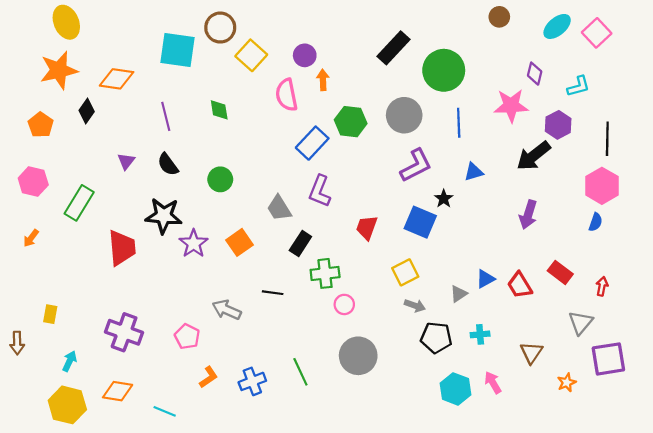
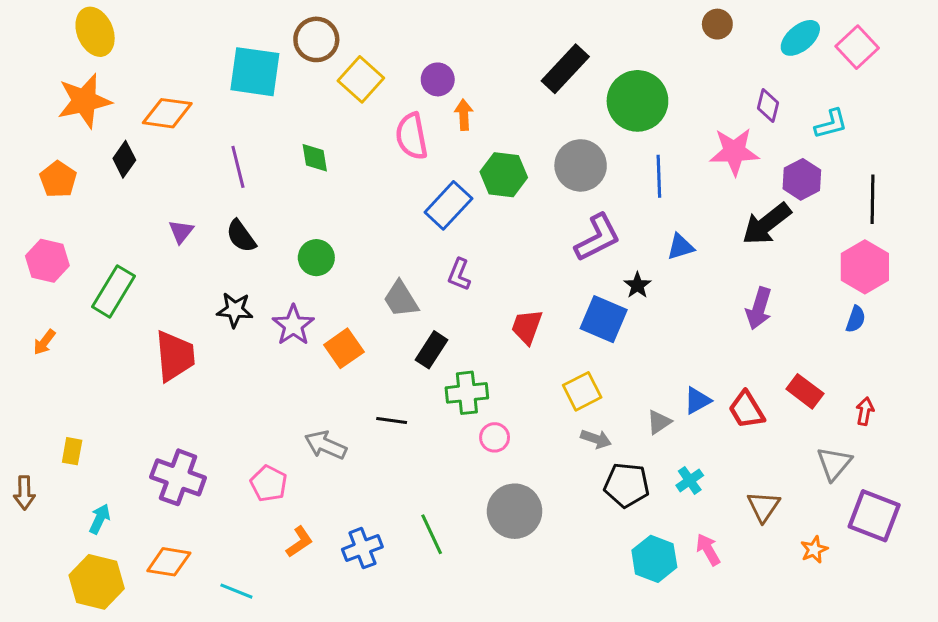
purple L-shape: (320, 191) -> (459, 275), size x0.7
black star: (164, 216) -> (235, 310), size x0.7
purple star: (194, 244) -> (293, 325), moved
cyan cross: (480, 334) -> (690, 480), turned -30
purple square: (608, 359) -> (874, 516), turned 30

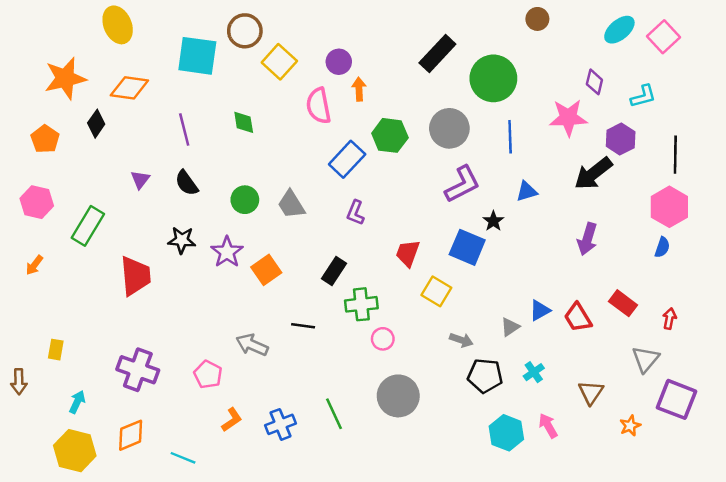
brown circle: (717, 24) -> (537, 19), moved
yellow ellipse: (95, 32) -> (118, 25), moved
gray trapezoid: (401, 299) -> (291, 204), moved
yellow square: (582, 391) -> (436, 291), moved, turned -32
orange diamond: (169, 562) -> (131, 435), turned -32

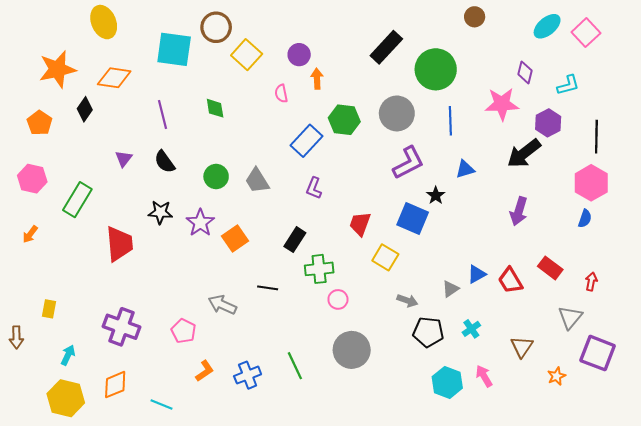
pink semicircle: (319, 106) -> (281, 93), size x0.6

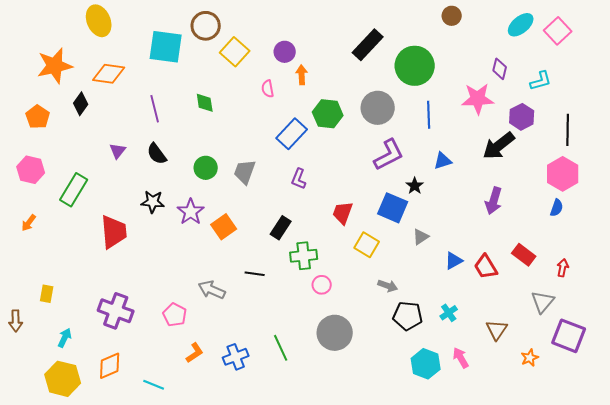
gray trapezoid: (257, 181) -> (245, 172), turned 52
gray triangle: (450, 289) -> (421, 237), moved

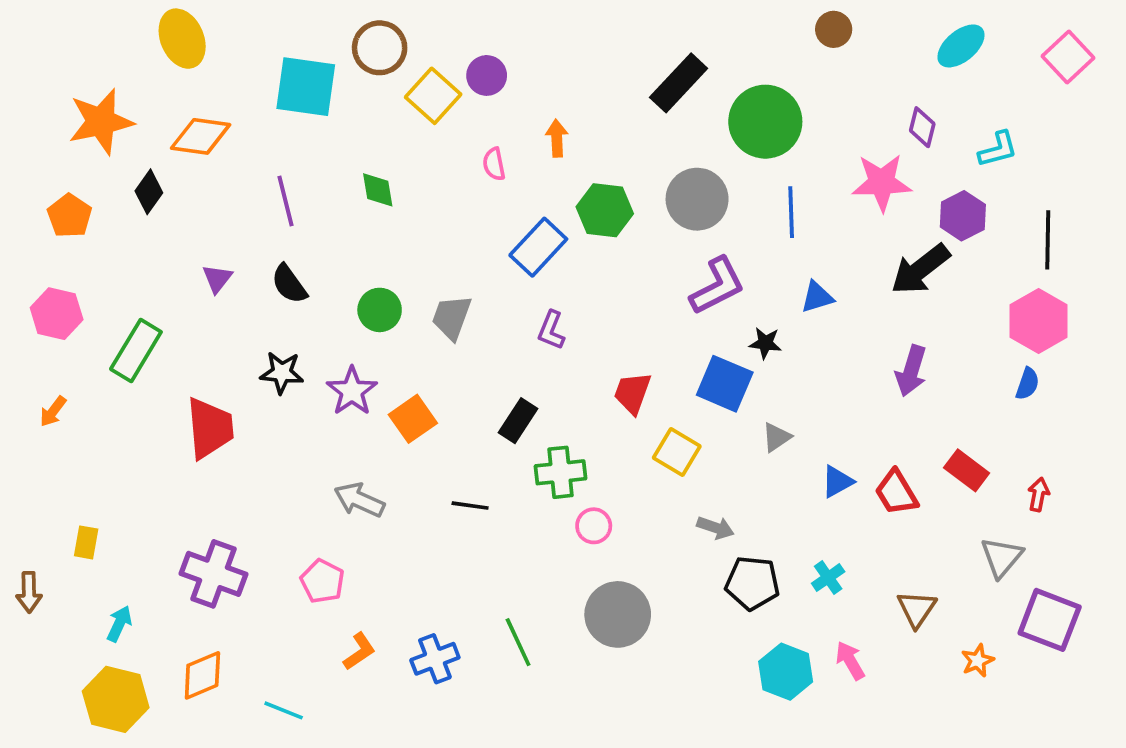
pink square: (558, 31) -> (1068, 57), moved
purple circle: (285, 52) -> (487, 75), moved
black star: (415, 186) -> (765, 343), turned -30
gray arrow: (212, 290) -> (359, 500), moved

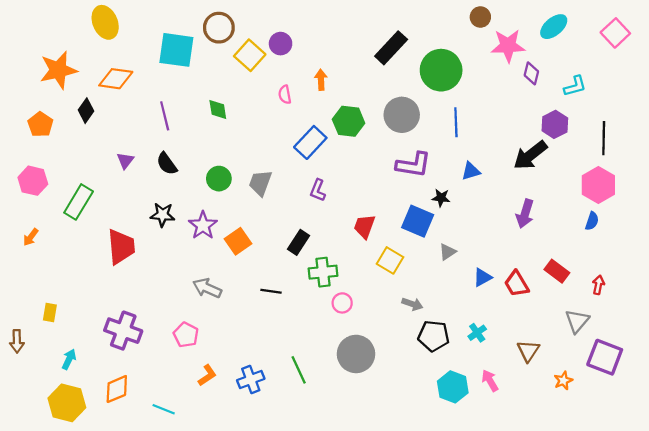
pink star: (882, 183) -> (508, 46), moved
purple L-shape: (717, 286) -> (413, 165), turned 36

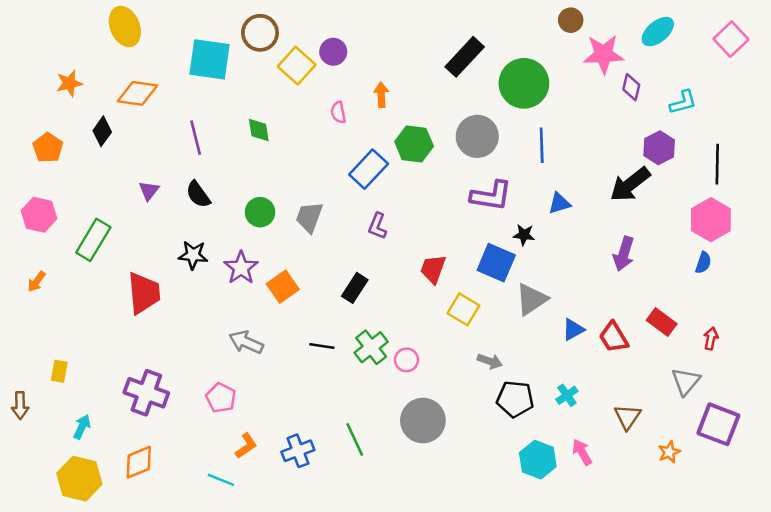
orange star: (58, 70) -> (69, 83), size x0.6
gray triangle: (447, 252) -> (532, 299), size x1.6
green cross: (323, 272) -> (371, 347), moved, turned -32
cyan line: (164, 409) -> (221, 480), moved

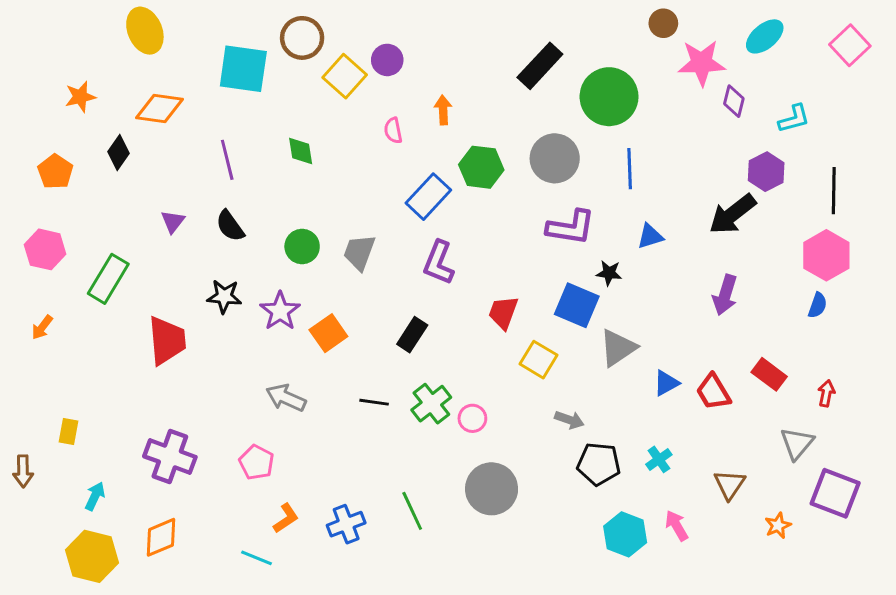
purple L-shape: (377, 226) -> (439, 263), size x1.4

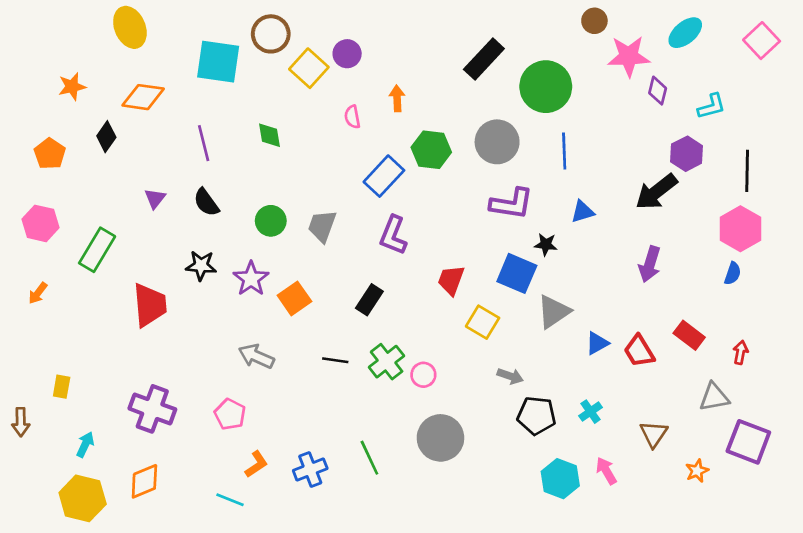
gray triangle: (797, 443) -> (714, 397), turned 40

